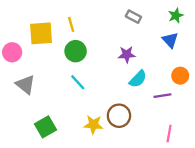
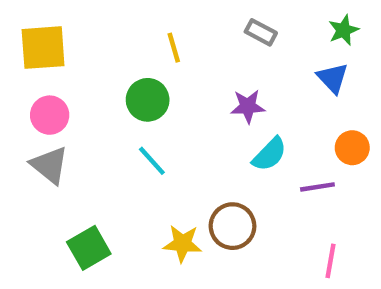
yellow line: (71, 24) -> (174, 48), moved
yellow square: (41, 33) -> (43, 48), moved
pink circle: (12, 52) -> (50, 115), moved

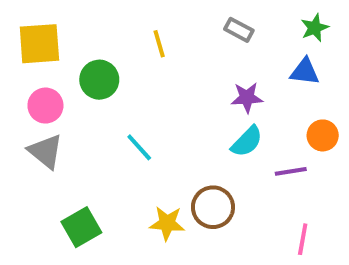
blue triangle: (333, 78) -> (305, 72), turned -40
green circle: (148, 100) -> (99, 80), moved
purple star: (248, 106) -> (247, 98), moved

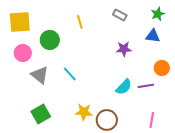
cyan semicircle: (247, 141) -> (124, 87), moved
gray triangle: (45, 151) -> (40, 75), moved
brown circle: (213, 207) -> (107, 120), moved

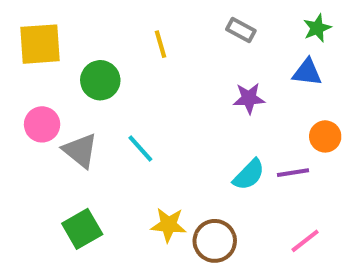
pink circle: (23, 53) -> (42, 124), moved
pink line: (152, 120) -> (305, 241), turned 42

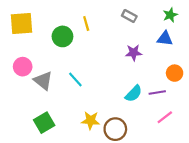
green circle: (100, 80) -> (62, 36), moved
pink line: (305, 241) -> (165, 117), moved

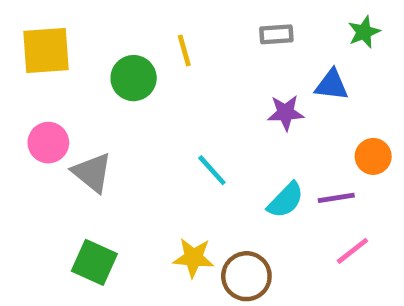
gray rectangle: (129, 16) -> (276, 34), turned -32
blue triangle: (165, 39) -> (332, 85), moved
cyan line: (75, 80) -> (212, 170), moved
green square: (44, 123) -> (94, 262), turned -36

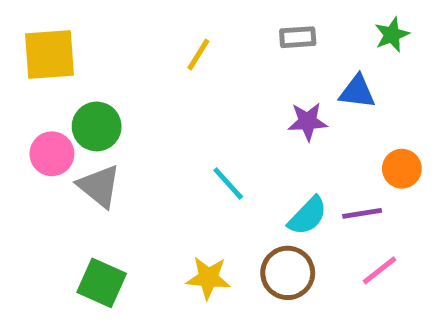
yellow line: (184, 50) -> (198, 55), turned 48
green circle: (134, 78) -> (97, 126), moved
brown circle: (246, 276) -> (288, 273), moved

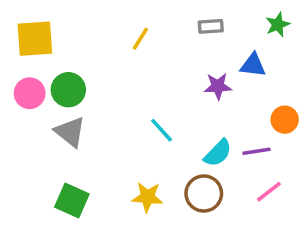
pink circle: (52, 154) -> (30, 93), moved

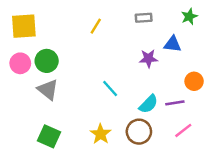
yellow star: (147, 197) -> (101, 134), turned 30

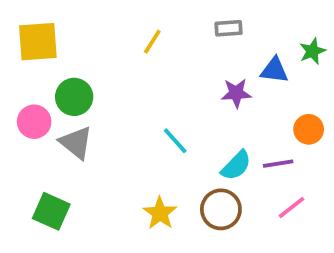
green star: (189, 17) -> (312, 51), moved
pink circle: (20, 63) -> (34, 122), moved
green square: (49, 136) -> (51, 211), moved

